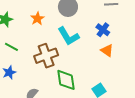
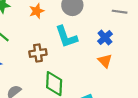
brown cross: (46, 56) -> (38, 53), size x0.7

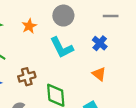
brown cross: (38, 53) -> (27, 77), moved
orange triangle: (105, 61) -> (99, 74), moved

